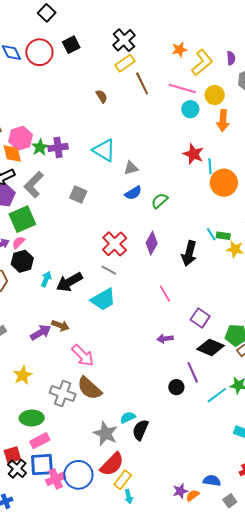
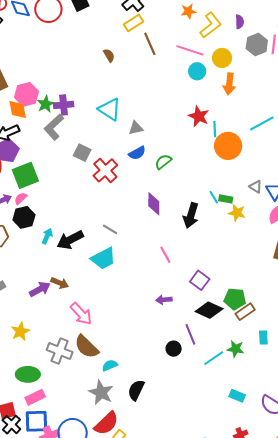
gray L-shape: (34, 185) -> (54, 127), moved
purple diamond: (152, 243) -> (154, 204), turned -30
red cross: (115, 244) -> (105, 170), moved
cyan semicircle: (128, 417) -> (110, 365), moved

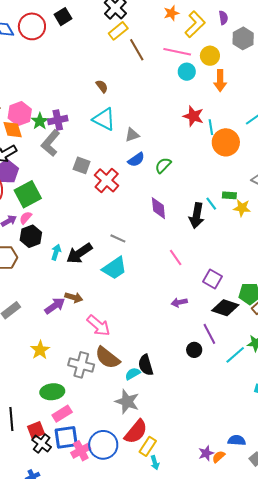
brown semicircle: (109, 55) -> (102, 86), moved
cyan line: (214, 197) -> (211, 204), moved
black semicircle: (136, 390) -> (146, 365), moved, turned -35

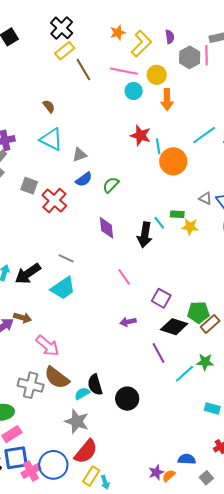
black circle: (194, 350) -> (127, 399), moved, size x1.5
yellow rectangle: (148, 446) -> (91, 476), moved

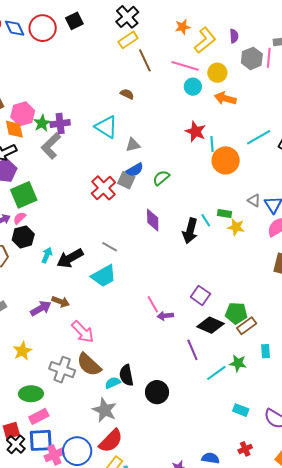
orange arrow: (167, 100) -> (225, 98), turned 100
brown semicircle: (49, 106) -> (127, 94), moved, turned -32
gray square: (29, 186) -> (126, 180), moved
pink line: (124, 277) -> (153, 304), moved

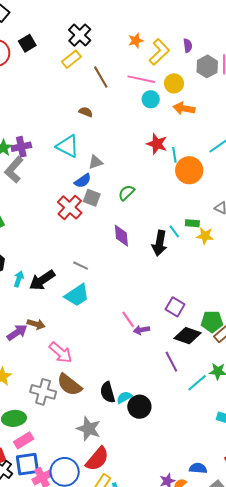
yellow rectangle: (128, 40) -> (71, 59), moved
blue semicircle: (135, 170) -> (83, 181), moved
cyan semicircle: (113, 383) -> (124, 397), moved

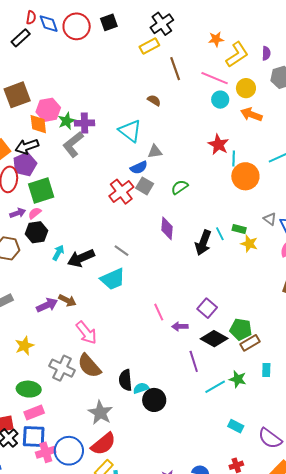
purple arrow: (142, 330) -> (180, 326), moved

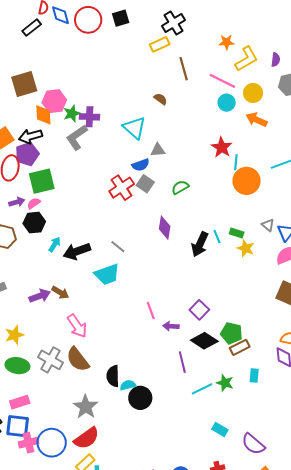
green ellipse: (29, 389) -> (17, 366), moved

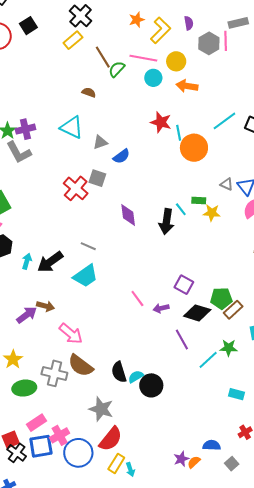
gray L-shape: (77, 137) -> (19, 152), turned -68
blue semicircle: (141, 165) -> (121, 156), moved
green semicircle: (180, 187) -> (117, 69), moved
pink cross: (28, 443) -> (60, 435), moved

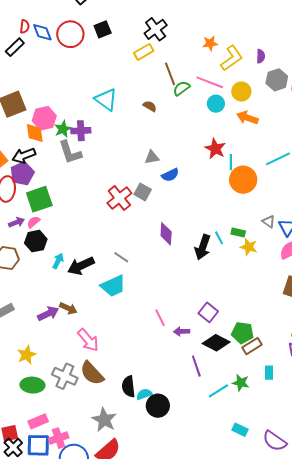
cyan triangle: (72, 127) -> (106, 100), moved

